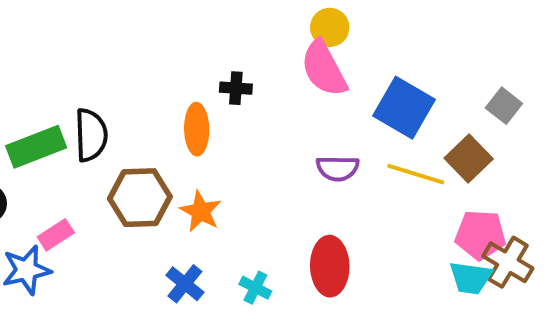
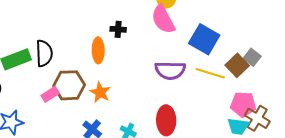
gray square: (504, 106) -> (252, 57), moved
purple semicircle: (338, 168) -> (170, 70), size x1.4
pink rectangle: (56, 235) -> (50, 94), moved

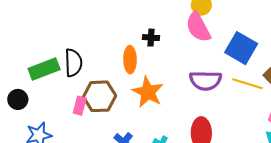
orange star: (100, 92) -> (148, 92), moved, size x1.4
pink rectangle: (50, 94) -> (80, 106), turned -42

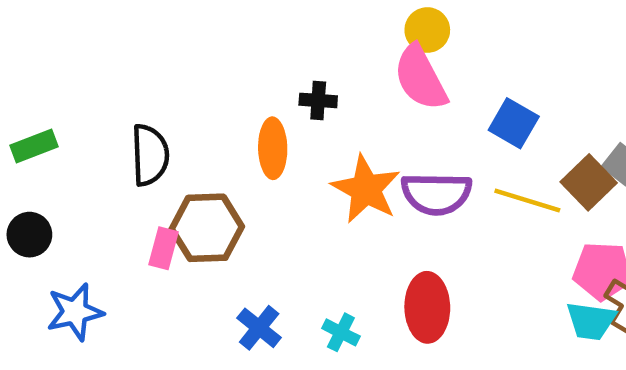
blue square: (241, 48) -> (514, 123), size x0.7
green rectangle: (44, 69) -> (34, 146), moved, size x0.7
orange star: (148, 92) -> (366, 189), moved

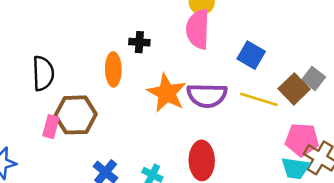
pink semicircle: (420, 78) -> (198, 29), turned 30

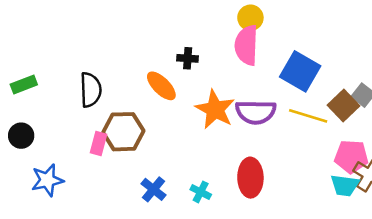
blue square: (251, 55) -> (300, 71), size x1.4
orange ellipse: (113, 69) -> (161, 86), turned -44

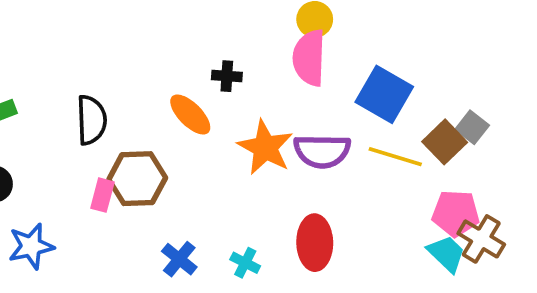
cyan trapezoid: (345, 185) -> (446, 254), turned -144

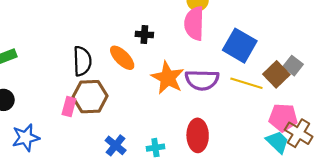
black semicircle: (91, 120) -> (82, 61), moved
cyan cross: (245, 263) -> (155, 148), turned -35

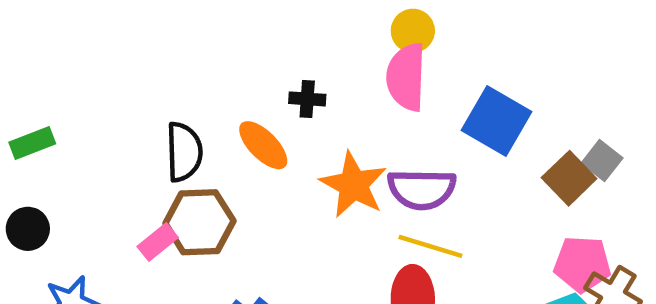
yellow line: (246, 83) -> (430, 246), moved
pink rectangle: (69, 107) -> (158, 242), turned 36

